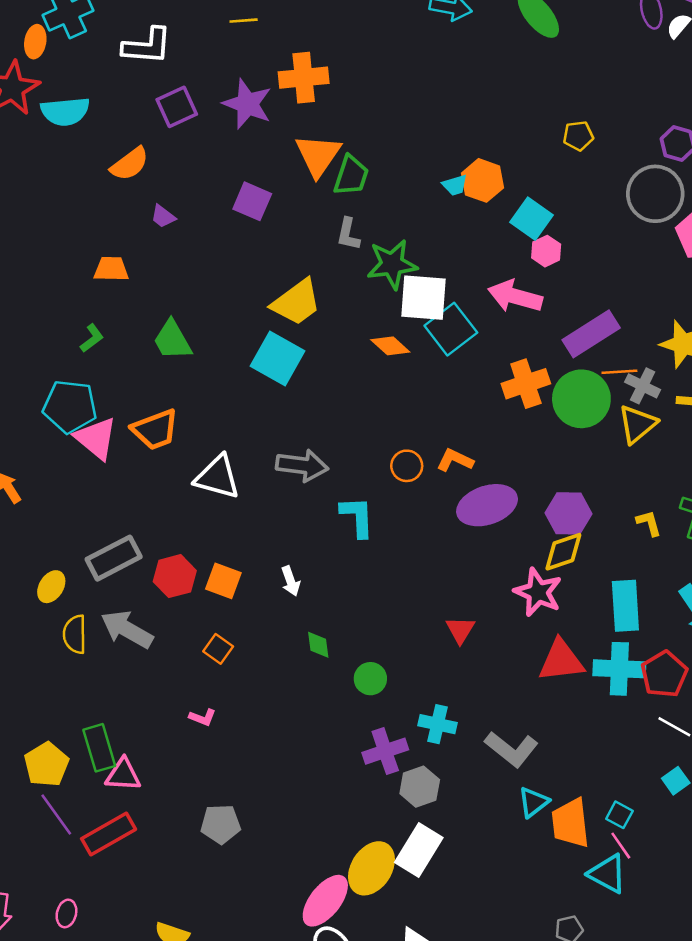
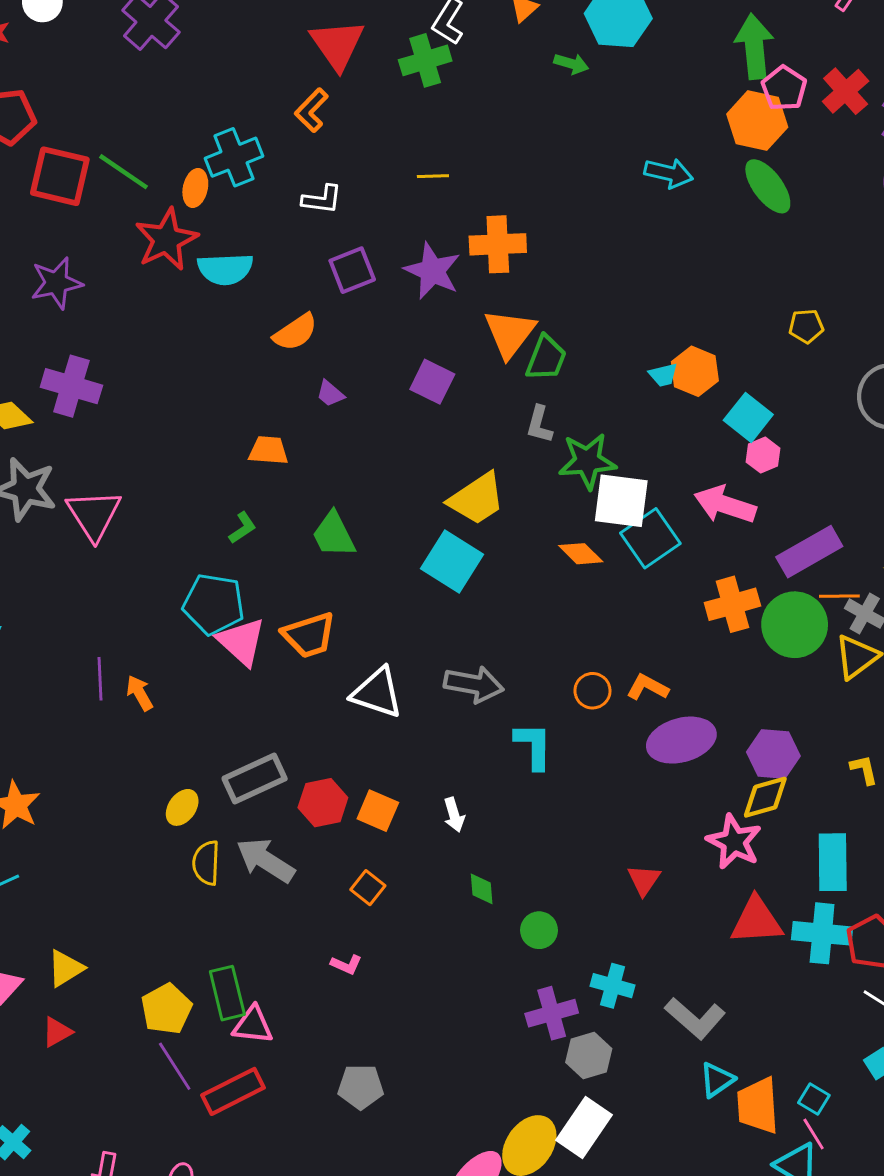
white L-shape: (147, 46) -> (322, 199), size x0.7

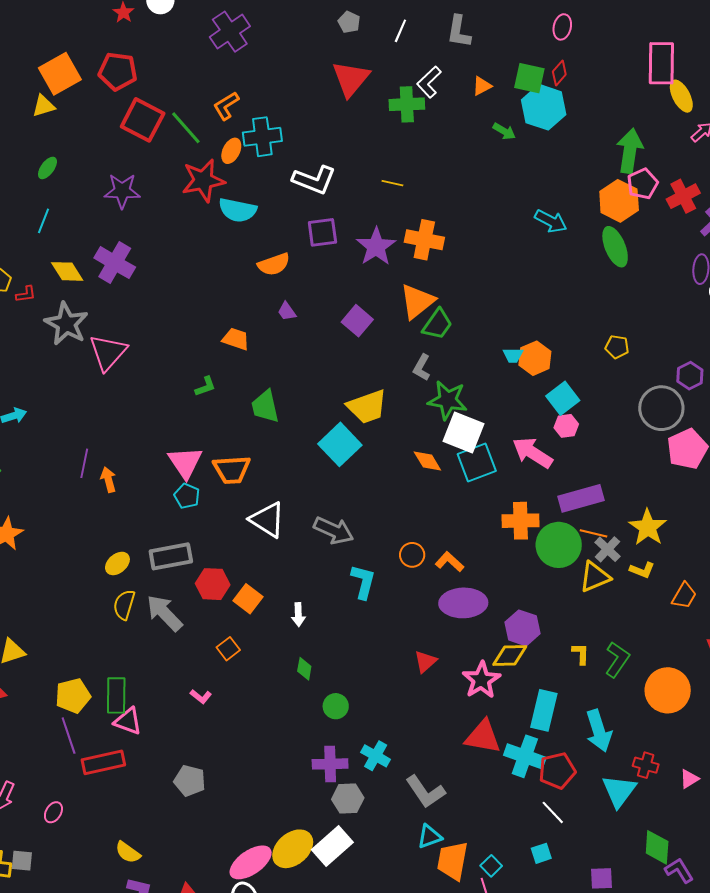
orange L-shape: (312, 110) -> (226, 106), moved
white L-shape: (322, 199) -> (314, 180), size x1.5
cyan pentagon: (214, 604) -> (187, 496), moved, size x0.6
red triangle: (644, 880) -> (425, 661), moved

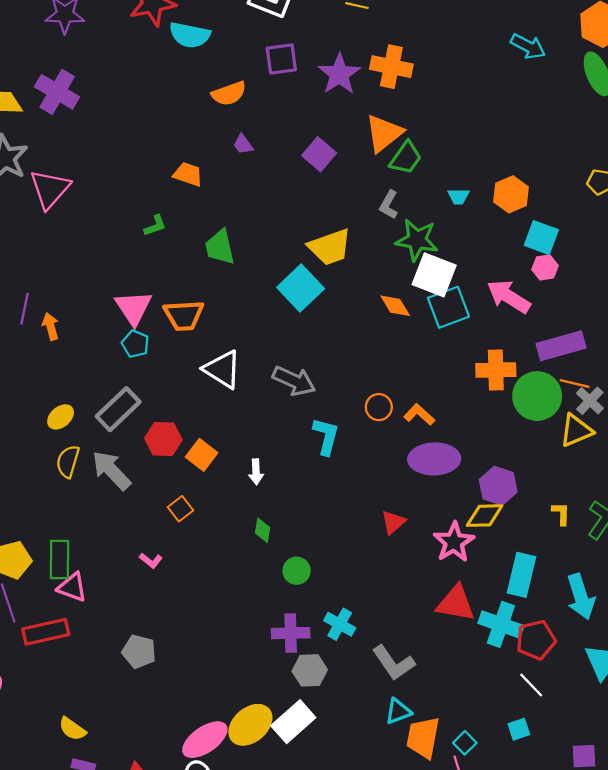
cyan trapezoid: (513, 355) -> (458, 196), moved
cyan square: (563, 398) -> (541, 238), turned -32
gray rectangle: (171, 556) -> (118, 409), turned -33

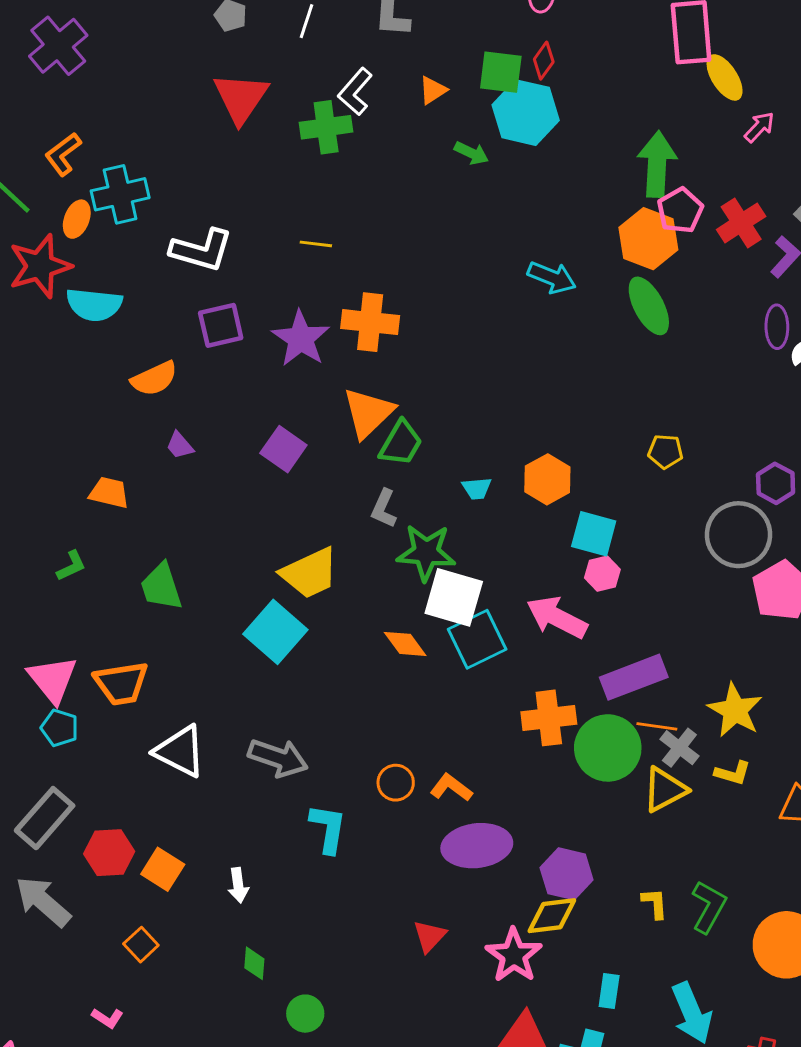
cyan rectangle: (521, 575) -> (609, 991), size x0.6

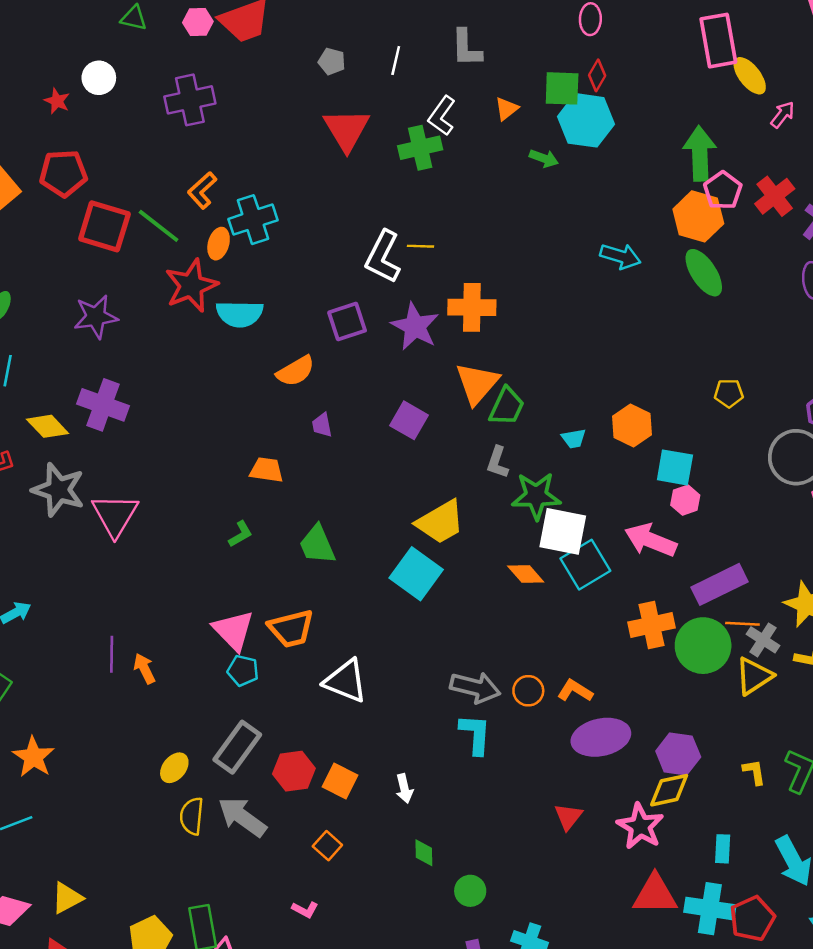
purple cross: (58, 46) -> (190, 100), turned 33
white L-shape: (202, 250) -> (383, 257), moved, turned 106
purple trapezoid: (180, 445) -> (322, 425), turned 35
gray arrow: (278, 758) -> (475, 687), moved

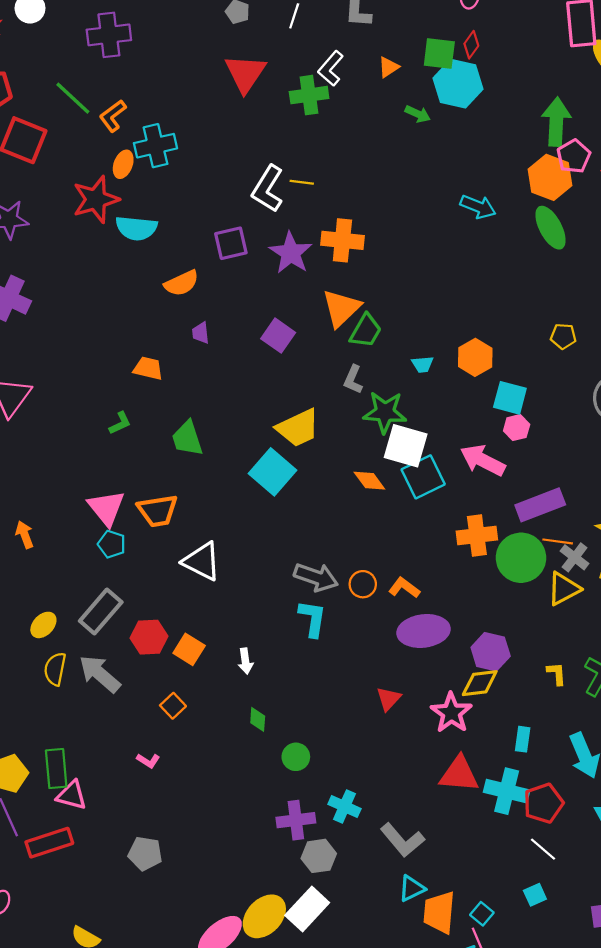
green line: (159, 226) -> (73, 98), moved

